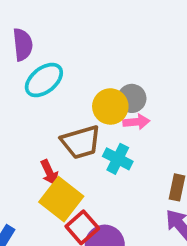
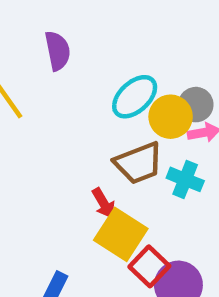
cyan ellipse: (44, 80) -> (135, 97), moved

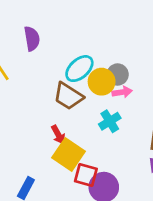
brown trapezoid: (139, 163) -> (68, 96), moved, turned 52
cyan cross: (185, 179) -> (110, 121), turned 35
red square: (149, 266) -> (86, 175), turned -30

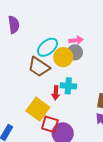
pink arrow: (122, 92) -> (76, 40), moved
cyan cross: (110, 121) -> (68, 86), turned 35
red arrow: (58, 135) -> (56, 93), moved, turned 32

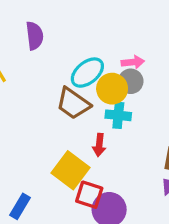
cyan cross: (68, 86) -> (118, 115), moved

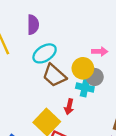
cyan ellipse: (87, 73) -> (45, 53), moved
gray circle: (131, 81) -> (95, 77), moved

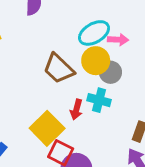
cyan ellipse: (45, 53) -> (94, 33), moved
cyan cross: (85, 88) -> (99, 100), moved

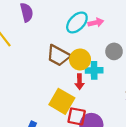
yellow circle: (96, 61) -> (80, 60), moved
gray circle: (110, 72) -> (114, 51), moved

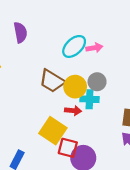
gray circle: (114, 51) -> (97, 82), moved
red arrow: (79, 82) -> (73, 111), turned -88

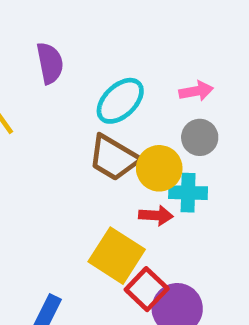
cyan ellipse: (74, 46) -> (120, 101), moved
gray circle: (97, 82) -> (200, 137), moved
red square: (68, 148) -> (147, 289), turned 30

